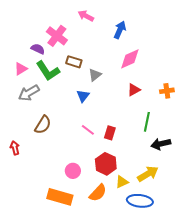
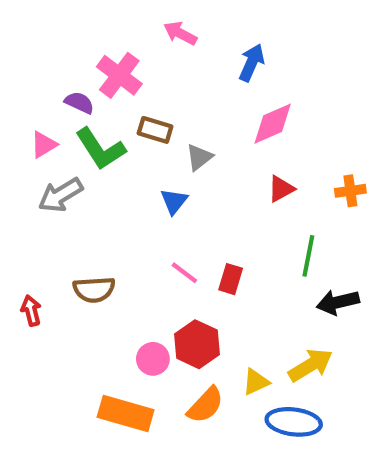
brown semicircle: (43, 125) -> (94, 290), moved, turned 54
red hexagon: (106, 164) -> (197, 344), moved

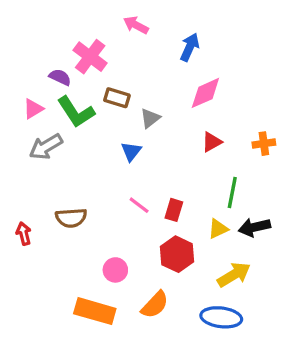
red hexagon: (197, 344) -> (177, 254), moved
yellow triangle: (256, 382) -> (218, 229), moved

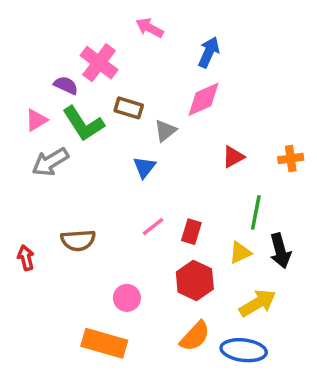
pink diamond: (205, 93) -> (204, 99), moved
pink line: (139, 205) -> (153, 226), turned -75
black arrow: (254, 227) -> (280, 251), turned -92
orange semicircle: (155, 305) -> (195, 336), moved

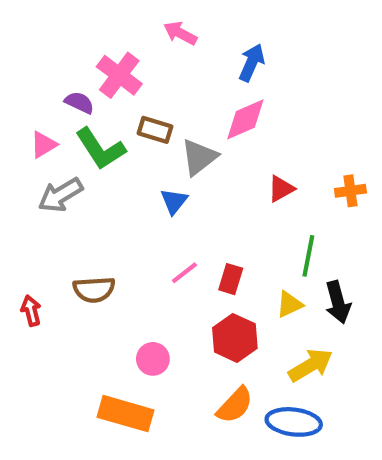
gray triangle: (165, 131) -> (199, 157), size x1.4

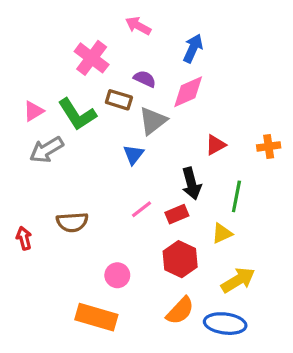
purple semicircle: (79, 103) -> (145, 79), moved
red rectangle: (231, 279) -> (177, 214), turned 50
black arrow: (338, 302) -> (191, 184), moved

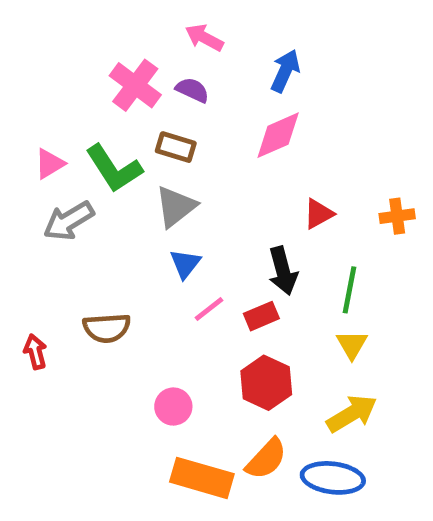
purple semicircle: (145, 79) -> (192, 90), moved
gray triangle: (153, 121) -> (176, 207), moved
blue triangle: (133, 155) -> (185, 264), moved
yellow triangle: (222, 233) -> (352, 345), moved, turned -35
orange rectangle: (96, 317) -> (202, 478), moved

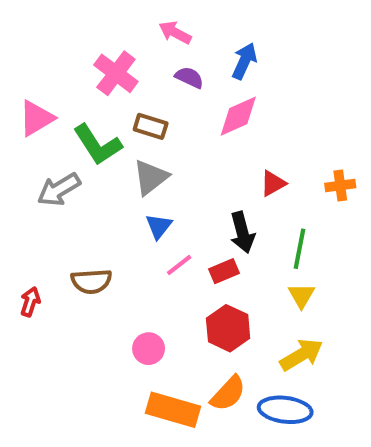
purple semicircle: (192, 90) -> (189, 77), moved
pink triangle: (50, 164) -> (36, 118), moved, size x1.4
red arrow: (35, 352) -> (30, 302), turned 32

